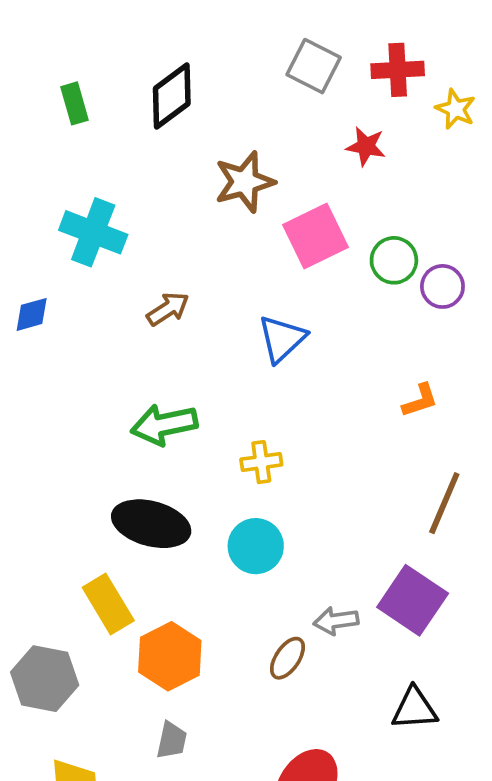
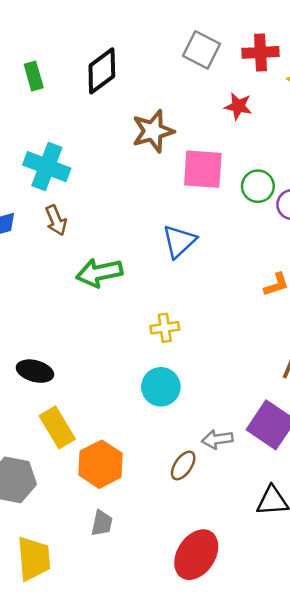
pink square: (315, 236) -> (203, 169), turned 30
brown arrow: (168, 309) -> (56, 220), moved, turned 100
green arrow: (164, 425) -> (99, 273), moved
black ellipse: (151, 524) -> (35, 371), moved, size x0.7

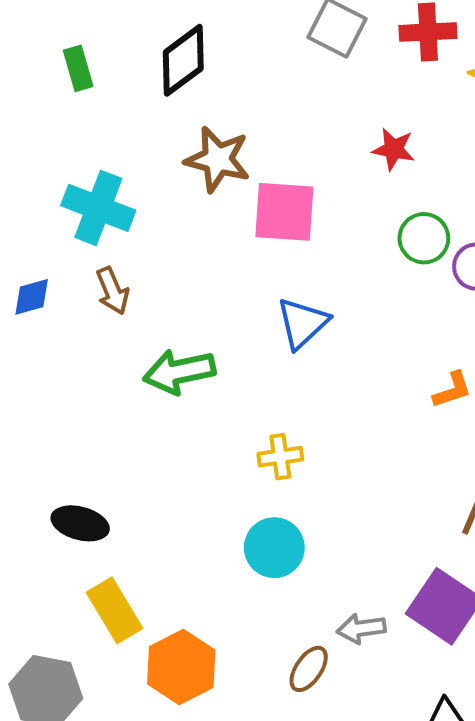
red star: (238, 106) -> (394, 149), moved
brown star: (153, 131) -> (218, 159), moved, turned 30
pink square: (203, 169) -> (284, 212), moved

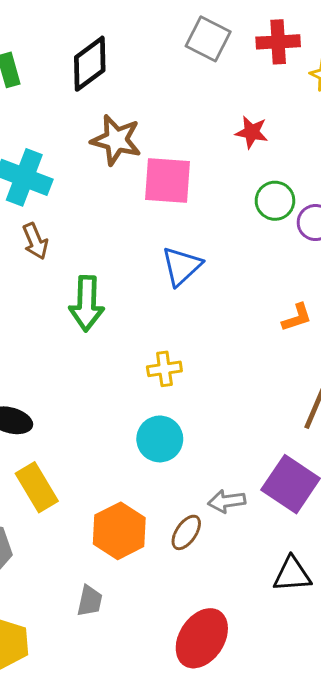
green arrow: (179, 372) -> (87, 304), turned -76
orange hexagon: (181, 667) -> (119, 531), moved

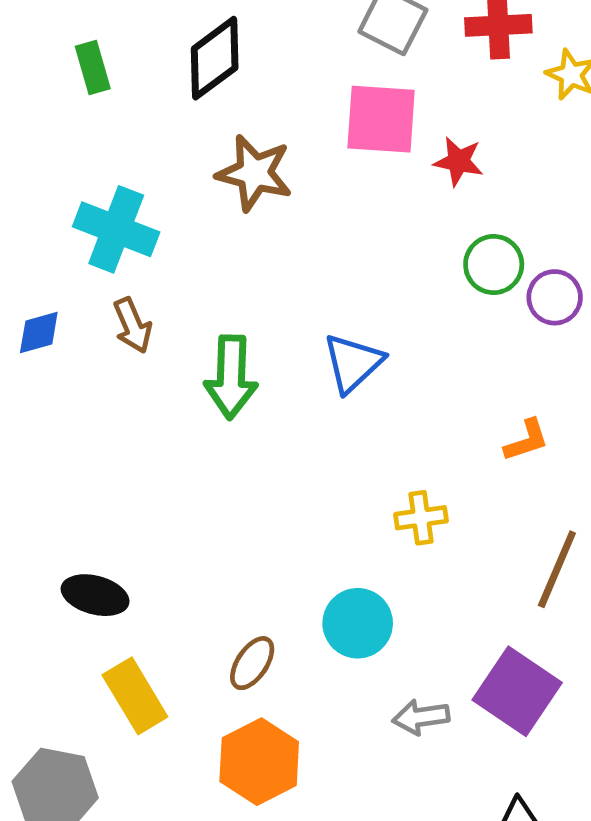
pink square: (168, 180) -> (381, 119), moved
green arrow: (87, 304) -> (231, 377), moved
yellow cross: (164, 369) -> (421, 518), moved
cyan circle: (160, 439) -> (358, 623), moved
brown ellipse: (186, 532) -> (252, 663), moved

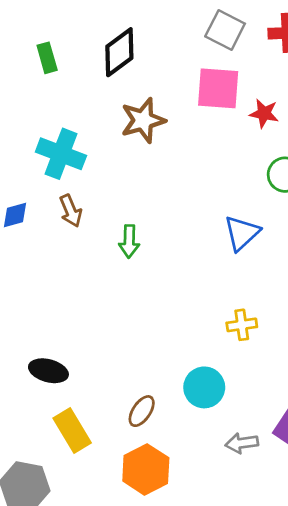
brown star: (254, 173) -> (143, 120), turned -30
blue triangle: (353, 363) -> (242, 233), moved
green arrow: (231, 377) -> (129, 241), size x0.7

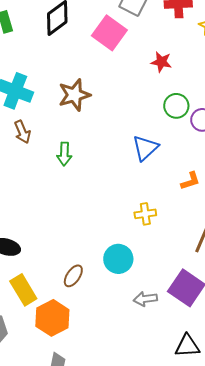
pink square: (218, 88) -> (109, 33), moved, turned 32
brown star: (143, 120) -> (74, 95), moved
orange hexagon: (146, 469) -> (52, 318), moved

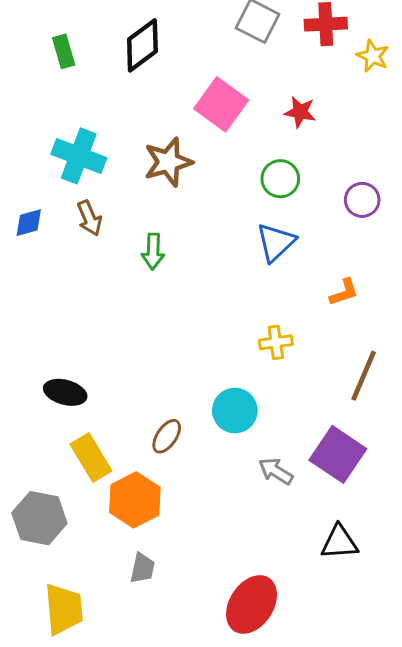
pink square: (109, 33) -> (221, 104), moved
green circle: (176, 106) -> (280, 179), moved
gray arrow: (145, 299) -> (276, 471), turned 40

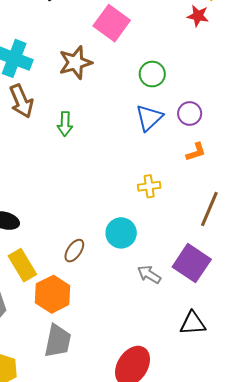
red star: (300, 112) -> (198, 16), moved
purple circle: (362, 200) -> (190, 113), moved
brown arrow: (89, 218) -> (21, 101), size x1.4
gray trapezoid: (142, 568) -> (58, 341), size x1.6

